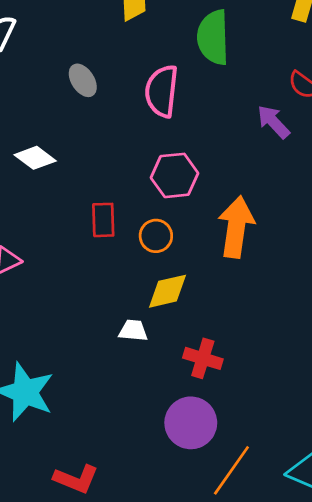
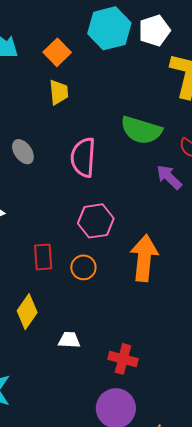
green semicircle: (213, 37) -> (141, 130), moved, turned -69
yellow diamond: (168, 291) -> (27, 312), moved, turned -40

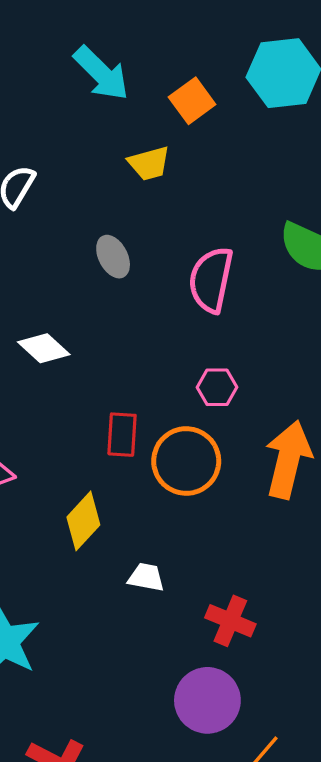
yellow trapezoid: (59, 92) -> (149, 163), moved, turned 72
pink hexagon: (96, 221) -> (217, 387), size x0.7
orange circle: (83, 267) -> (186, 461), size x1.6

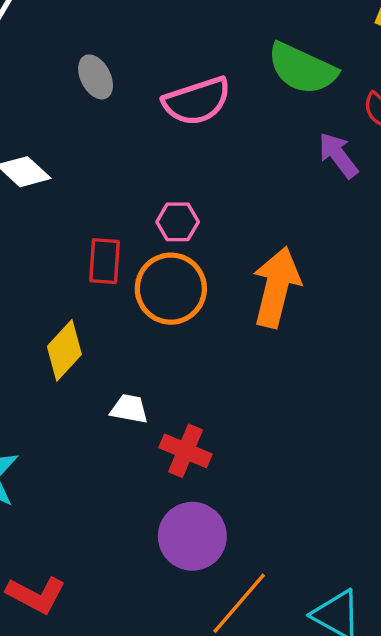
pink semicircle: (211, 280) -> (197, 101), turned -120
pink hexagon: (217, 387) -> (178, 222), moved
red cross: (230, 621) -> (185, 451), moved

